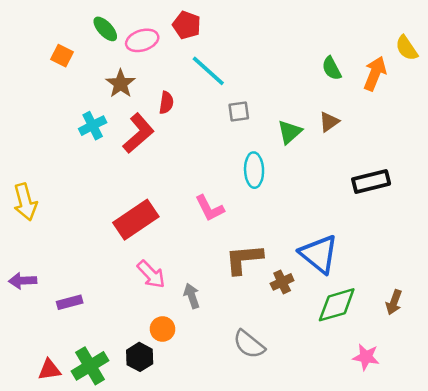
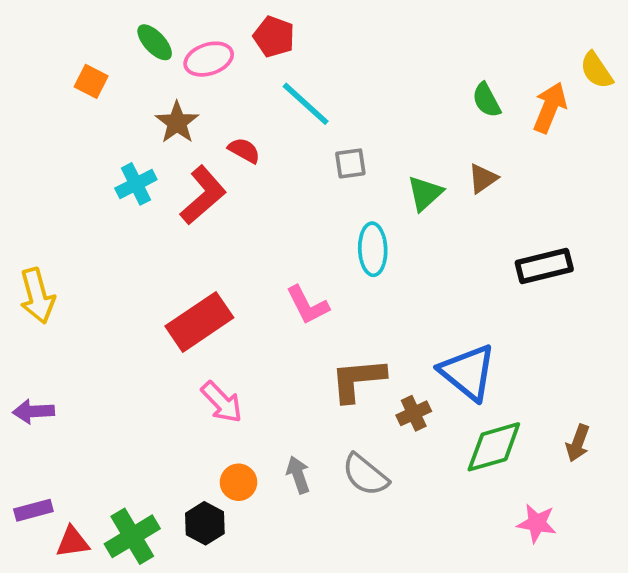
red semicircle: (166, 103) -> (244, 150), turned -70
gray arrow: (192, 296) -> (298, 475), moved
purple rectangle: (70, 302) -> (33, 510), moved
gray semicircle: (249, 344) -> (365, 475), moved

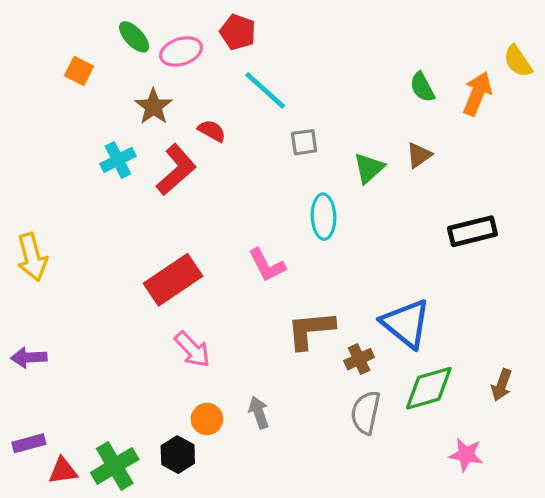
gray semicircle: (365, 475) -> (366, 412), moved, turned 63

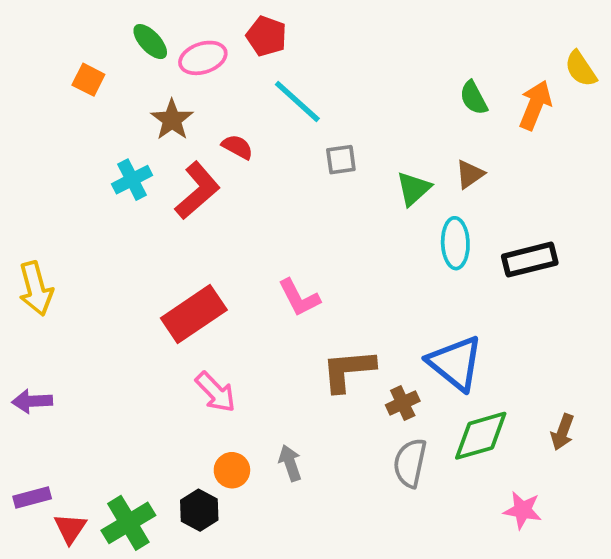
cyan ellipse: (323, 217) -> (455, 243), moved
red triangle: (63, 471) -> (70, 528), turned -48

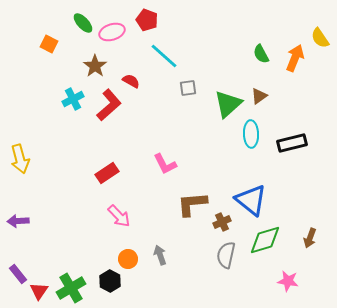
green triangle: (414, 189) -> (228, 104), size x1.4
red rectangle: (194, 314) -> (107, 173), size x0.7
purple rectangle: (32, 497) -> (18, 274), turned 66

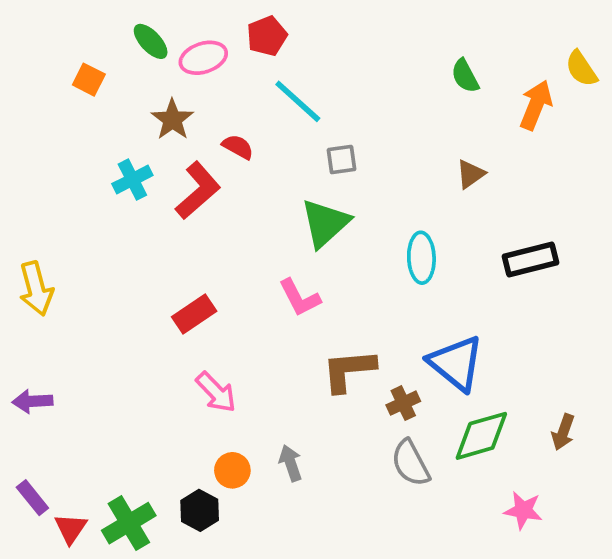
red pentagon: (147, 20) -> (267, 36), turned 30
green semicircle: (261, 54) -> (465, 76), moved
green triangle: (228, 104) -> (325, 223), moved
cyan ellipse: (251, 134) -> (421, 258), moved
gray semicircle: (226, 255) -> (411, 463), turned -40

